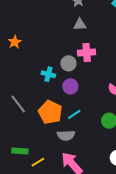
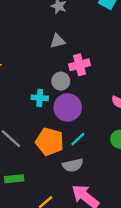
gray triangle: (80, 24) -> (58, 41), moved
purple circle: (70, 86) -> (68, 107), size x1.5
green rectangle: (20, 151) -> (14, 179), moved

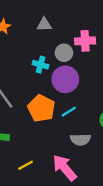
gray triangle: (58, 41) -> (44, 25), moved
gray semicircle: (73, 165) -> (80, 140), moved

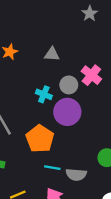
pink cross: (85, 41) -> (91, 75), turned 36
cyan line: (69, 112) -> (52, 168), moved, turned 35

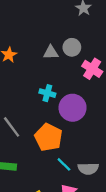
gray circle: (69, 85) -> (72, 47), moved
cyan line: (52, 168) -> (64, 164), turned 42

